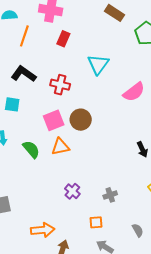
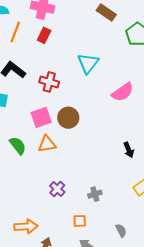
red rectangle: (63, 39) -> (44, 35), moved

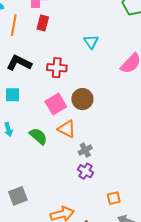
cyan triangle: (88, 63) -> (91, 42), size x0.7
orange triangle: (47, 144) -> (67, 129), turned 48
gray cross: (95, 194) -> (85, 150), moved

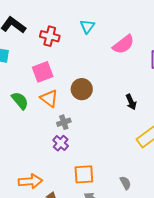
cyan triangle: (91, 42) -> (87, 26), moved
brown circle: (82, 99) -> (82, 89), moved
orange square: (114, 198) -> (84, 174), size x1.5

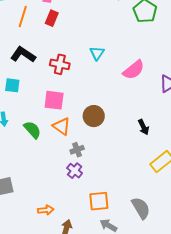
pink square: (43, 72) -> (54, 100), turned 30
orange arrow: (30, 181) -> (46, 210), size x0.7
gray semicircle: (125, 183) -> (141, 208), size x1.6

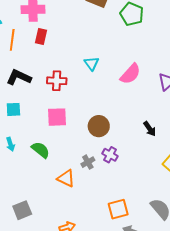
orange triangle: (61, 126) -> (66, 178), moved
purple cross: (75, 171) -> (110, 155), moved

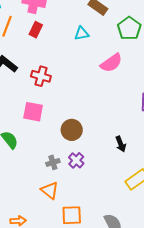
cyan triangle: (92, 63) -> (82, 33), moved, turned 42
pink semicircle: (130, 74) -> (111, 63), moved
orange triangle: (66, 178) -> (50, 190), moved

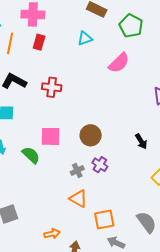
pink square: (33, 112) -> (50, 136), moved

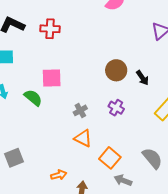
brown circle: (91, 135) -> (116, 70), moved
purple cross: (100, 165) -> (116, 108), moved
orange square: (104, 220) -> (110, 158), turned -35

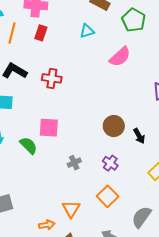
orange triangle: (83, 138) -> (71, 209), moved, turned 30
orange square: (110, 158) -> (108, 196), moved
gray semicircle: (152, 158) -> (141, 217), turned -110

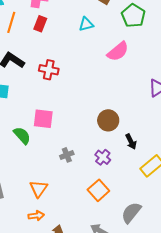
black arrow: (139, 136) -> (131, 142), moved
orange triangle: (71, 209) -> (38, 189), moved

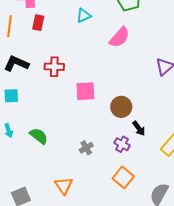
pink square: (43, 119) -> (85, 91), moved
black arrow: (131, 142) -> (139, 128), moved

